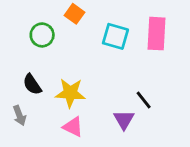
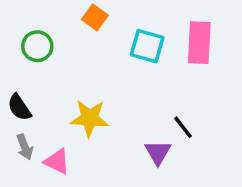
green circle: (42, 35) -> (37, 46), moved
black semicircle: (32, 84) -> (19, 107), moved
pink triangle: (73, 127) -> (57, 161), moved

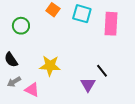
cyan square: (147, 46) -> (82, 14), moved
gray arrow: (25, 147) -> (14, 82), turned 80

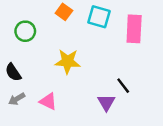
yellow star: (50, 66) -> (68, 61), moved
pink triangle: (32, 90) -> (48, 101), moved

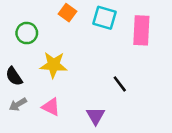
yellow star: (68, 61) -> (54, 65), moved
black line: (123, 86) -> (120, 84), moved
purple triangle: (106, 103) -> (96, 116), moved

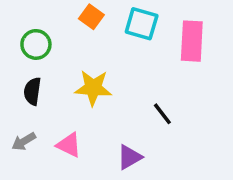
yellow star: (54, 65) -> (93, 88), moved
black semicircle: (14, 76) -> (32, 91), moved, turned 42
purple triangle: (96, 116) -> (129, 157), turned 30

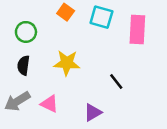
gray arrow: (24, 141) -> (17, 101), size x1.5

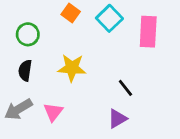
cyan square: (101, 17) -> (109, 18), turned 30
pink triangle: (49, 104) -> (53, 112), turned 42
purple triangle: (93, 112) -> (117, 119), moved

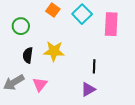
black semicircle: (25, 70) -> (28, 55), moved
black line: (125, 88) -> (94, 66), turned 40

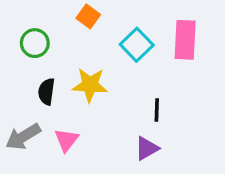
cyan square: (82, 14) -> (137, 45), moved

